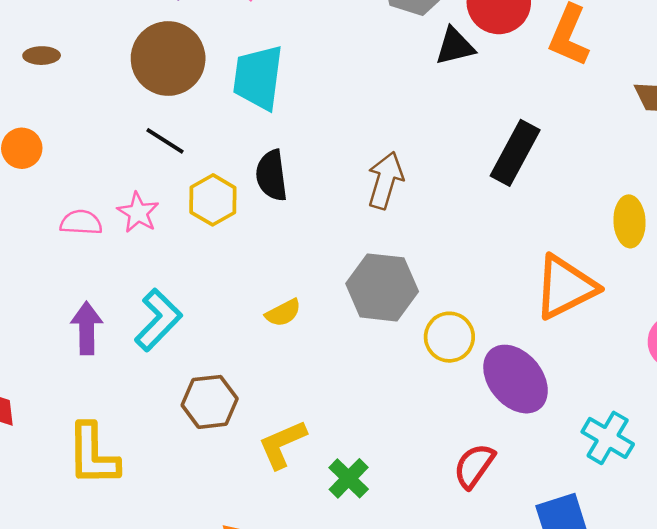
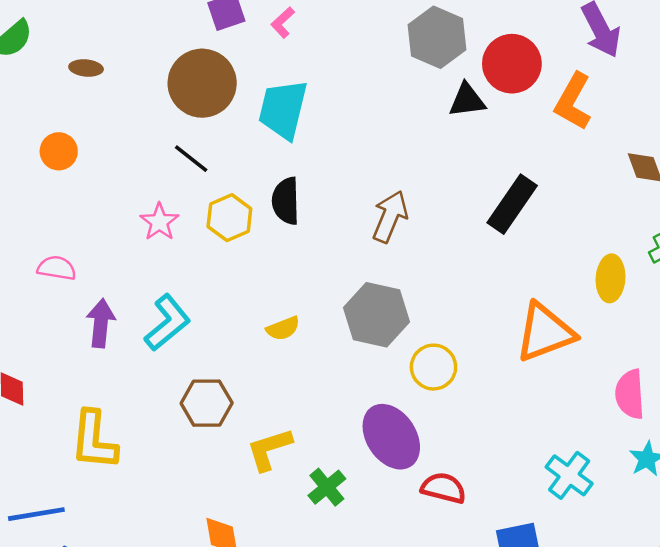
pink semicircle: (81, 222) -> (57, 268), moved
purple ellipse: (516, 379) -> (391, 437), moved
red semicircle: (474, 466) -> (444, 488), turned 63

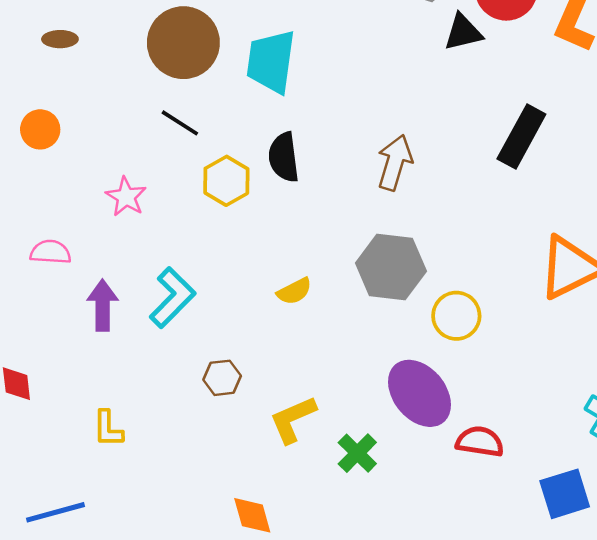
pink star: (159, 222) -> (126, 197), moved
brown hexagon: (207, 403) -> (222, 378), size x0.7
yellow L-shape: (94, 440) -> (108, 429), size x0.6

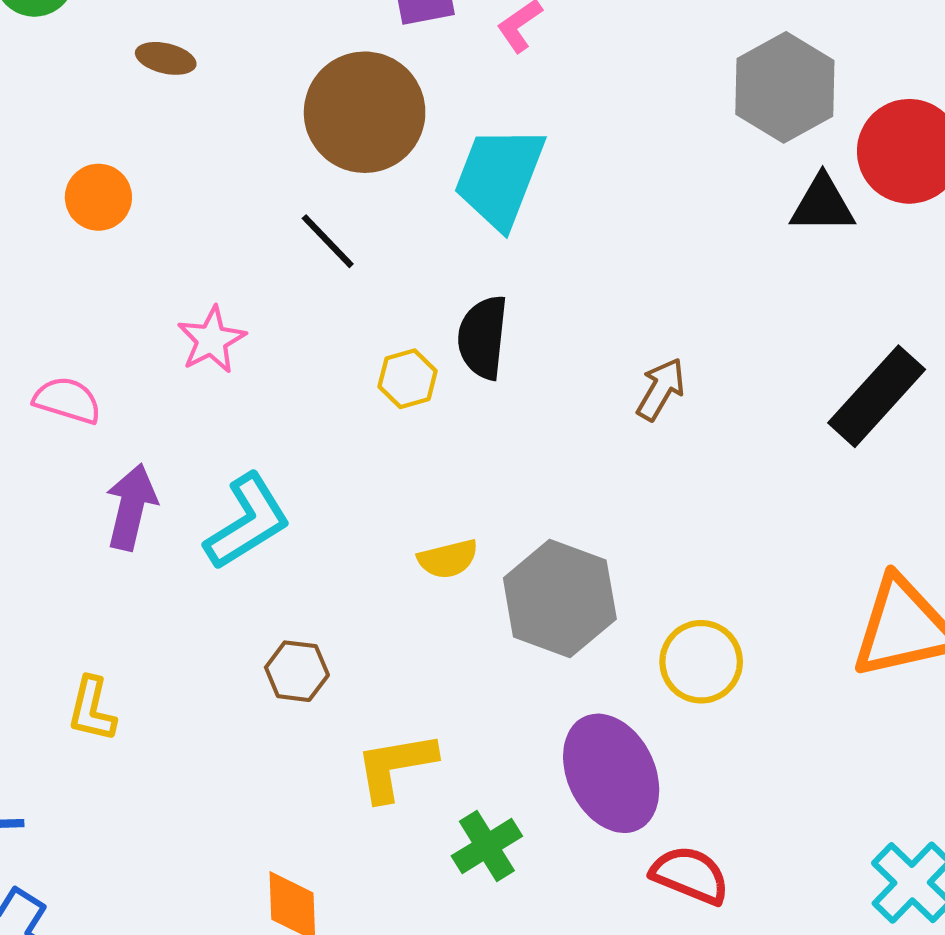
brown arrow: (395, 163) -> (661, 389), size x0.7
yellow hexagon: (226, 181) -> (408, 379), moved, size x0.7
gray hexagon: (391, 267) -> (560, 598), moved

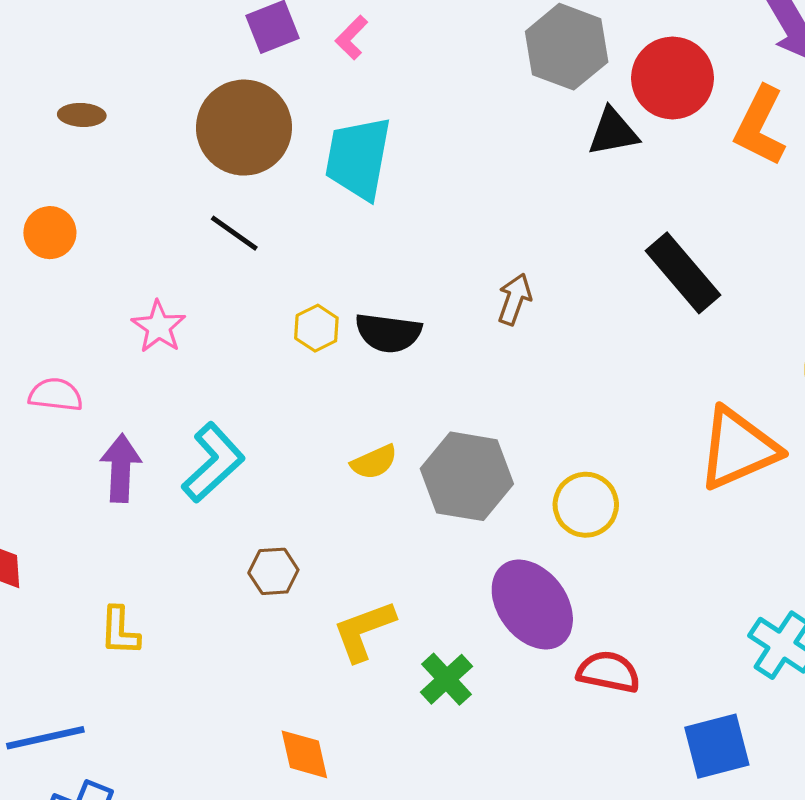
black semicircle: (483, 337) -> (388, 333), moved, turned -78
black rectangle: (877, 396) -> (683, 273), turned -72

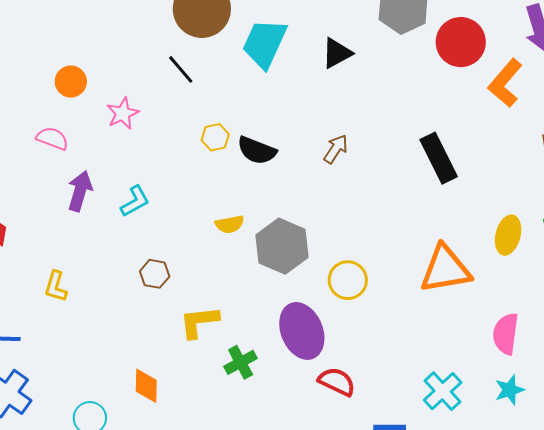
black triangle: (613, 132) -> (337, 53), moved, turned -32
orange circle: (50, 233) -> (71, 82), moved
cyan L-shape: (213, 463) -> (135, 201), size x0.7

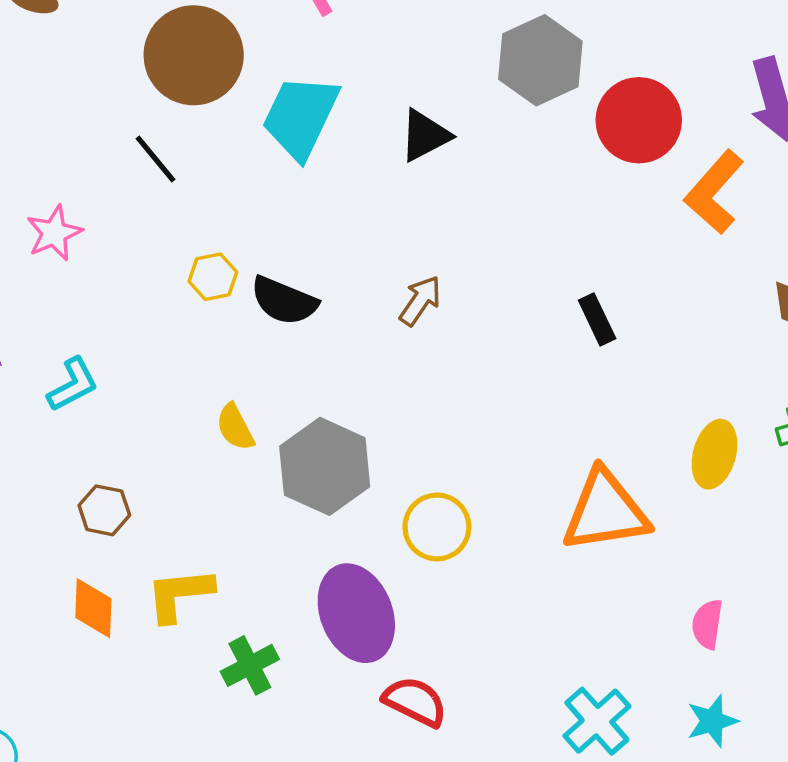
black rectangle: (439, 158) -> (597, 319), size x0.6
yellow semicircle: (230, 224) -> (235, 427), turned 72
pink semicircle: (506, 334) -> (707, 624), size x0.7
orange diamond: (146, 386) -> (93, 608), moved

